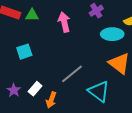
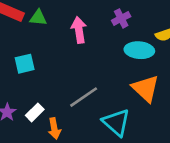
orange arrow: (51, 100) -> (54, 128), turned -35

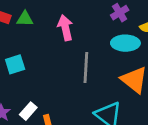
purple cross: (121, 18) -> (120, 13), moved
gray line: (84, 97) -> (86, 67), moved, turned -48

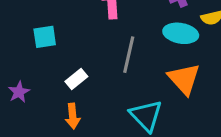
white rectangle: (28, 111) -> (76, 79), moved

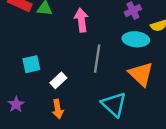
cyan square: (45, 37) -> (31, 64), moved
purple star: (19, 92) -> (16, 104), moved

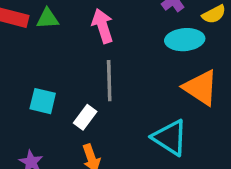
gray line: (97, 59) -> (109, 81), moved
cyan square: (31, 64) -> (43, 101), turned 36

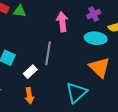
pink arrow: (103, 26) -> (62, 22), moved
cyan triangle: (170, 137) -> (76, 93), turned 35

